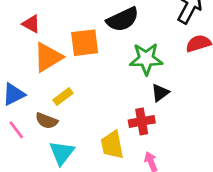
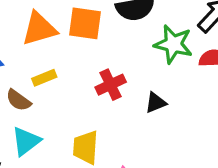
green star: (146, 59) -> (173, 44), moved
red cross: (142, 121) -> (111, 85), moved, turned -30

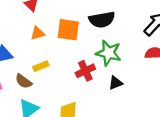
orange triangle: (39, 29) -> (38, 33), size x0.6
green star: (173, 44) -> (109, 53), moved

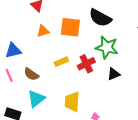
black semicircle: (102, 20) -> (100, 18), turned 40
yellow rectangle: (41, 66) -> (61, 62), moved

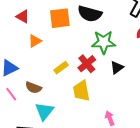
orange square: (70, 27) -> (60, 18), moved
yellow trapezoid: (72, 102) -> (81, 91), moved

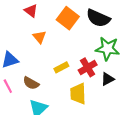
orange square: (60, 18) -> (68, 18), turned 35
orange triangle: (35, 41) -> (39, 37), turned -48
black triangle: (117, 68) -> (108, 79), moved

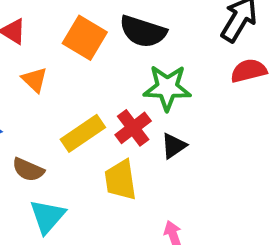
yellow rectangle: (61, 67) -> (83, 133), size x1.5

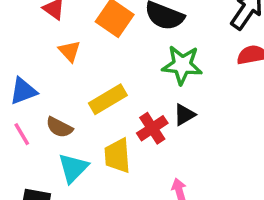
red cross: (133, 128) -> (152, 128), moved
yellow trapezoid: (121, 180) -> (117, 156), moved

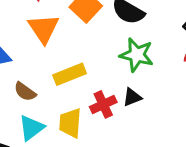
orange triangle: (70, 51) -> (43, 29), size x1.6

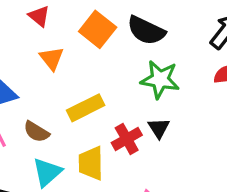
orange triangle: (43, 29) -> (52, 58), size x0.7
black triangle: (132, 97) -> (159, 128), turned -36

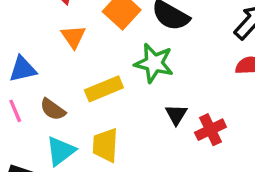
green star: (160, 79) -> (154, 63), moved
red cross: (127, 139) -> (210, 130), moved

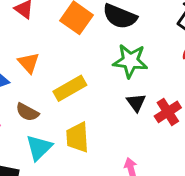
orange triangle: (73, 37) -> (29, 63), moved
green star: (154, 63) -> (130, 61), moved

